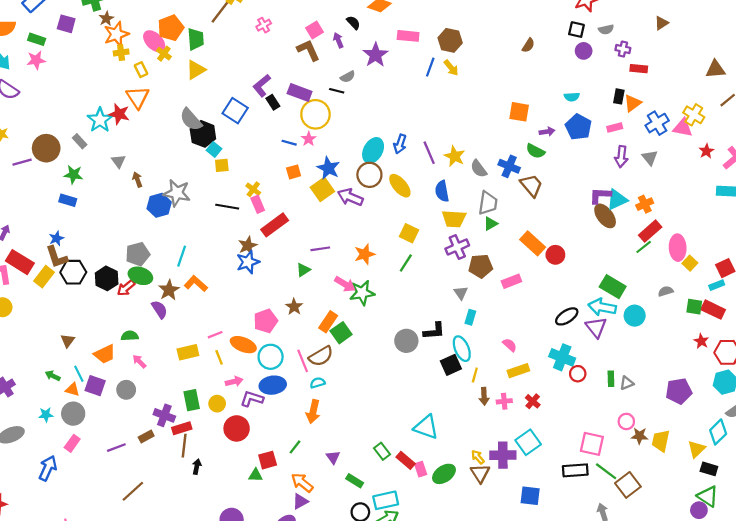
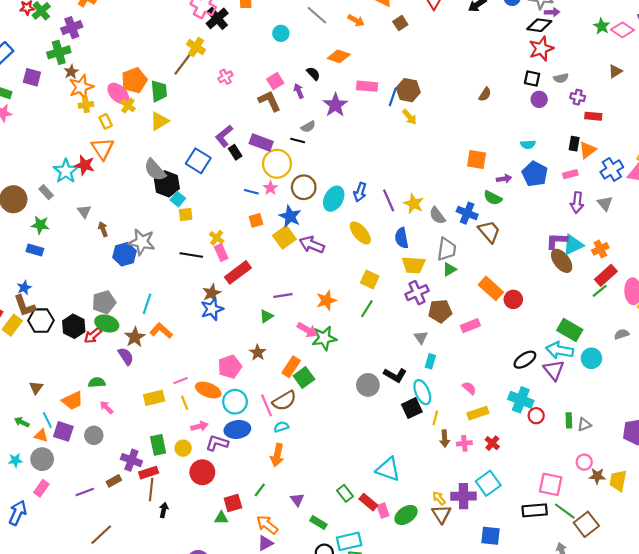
blue line: (430, 67) -> (393, 97), moved
brown circle: (369, 175) -> (304, 187), moved
black L-shape: (434, 331) -> (395, 375), turned 35

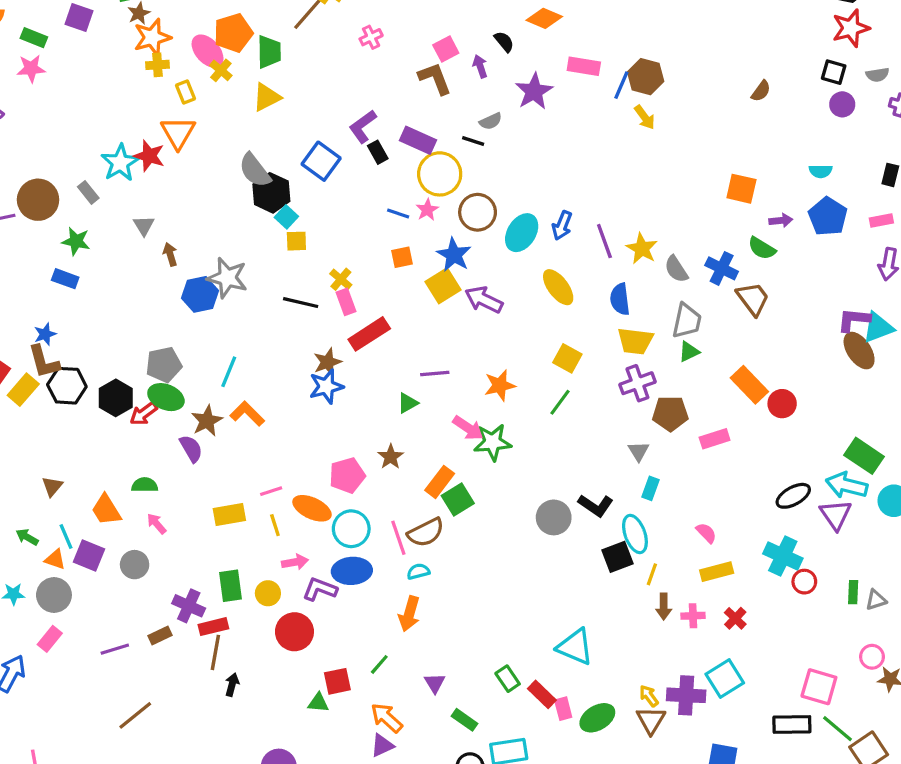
orange trapezoid: (73, 401) -> (106, 510), turned 80

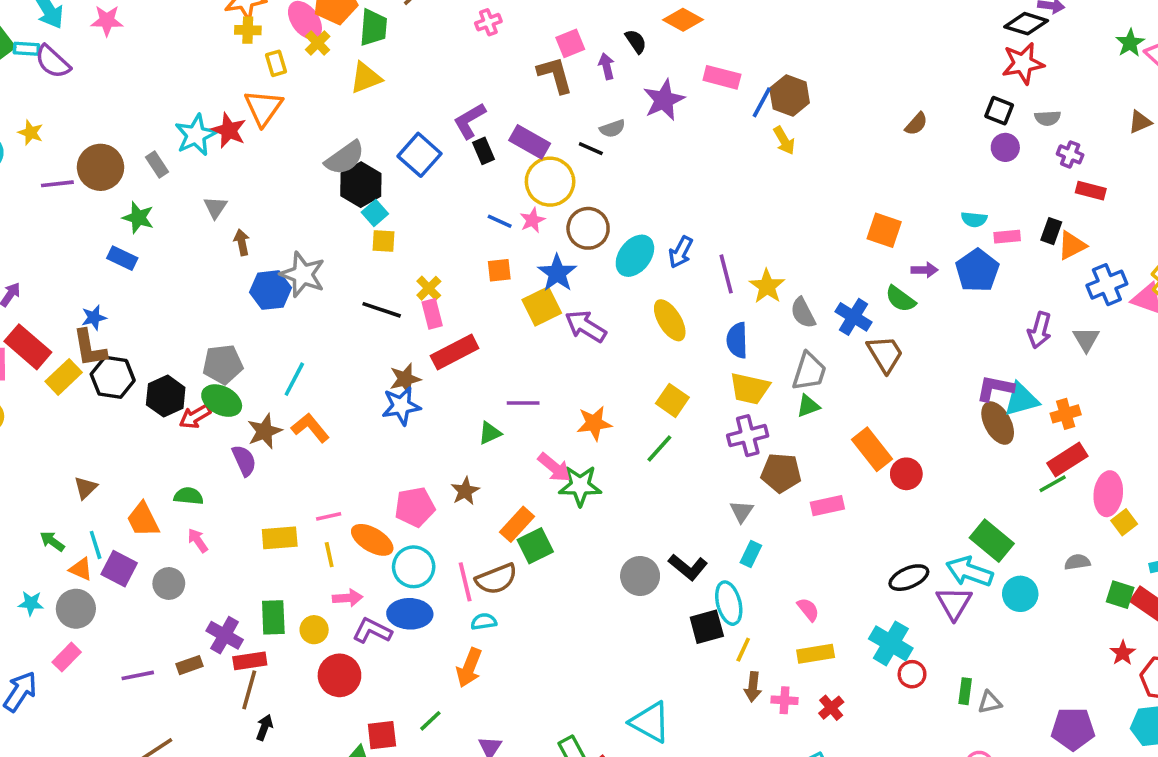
gray semicircle: (255, 170) -> (345, 158), turned -93
pink rectangle: (881, 220) -> (1007, 237), moved

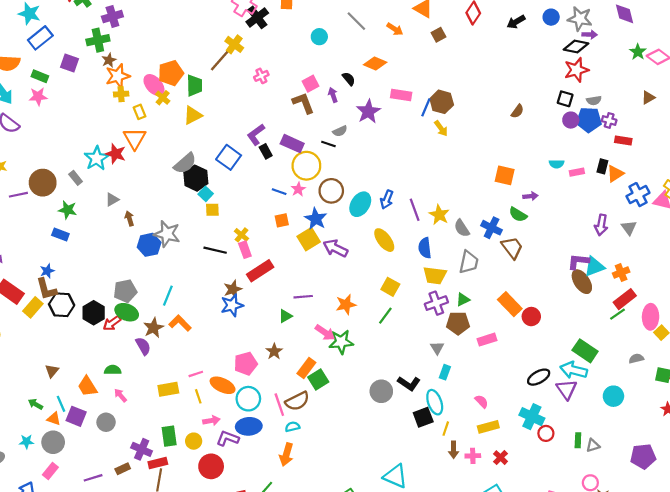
gray triangle: (215, 207) -> (112, 200), turned 32
blue pentagon: (977, 271) -> (589, 120), moved, turned -30
green triangle: (808, 406) -> (463, 300), moved
cyan circle: (1020, 594) -> (613, 396), moved

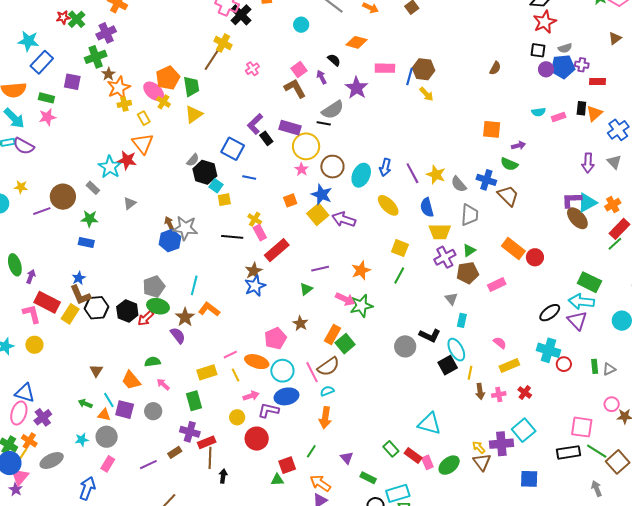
gray semicircle: (340, 131) -> (333, 110), size x1.6
gray semicircle: (185, 163) -> (193, 160), size x0.6
blue line: (279, 192) -> (249, 178), moved
brown arrow: (129, 219) -> (169, 223), moved
green rectangle: (169, 436) -> (194, 401), moved

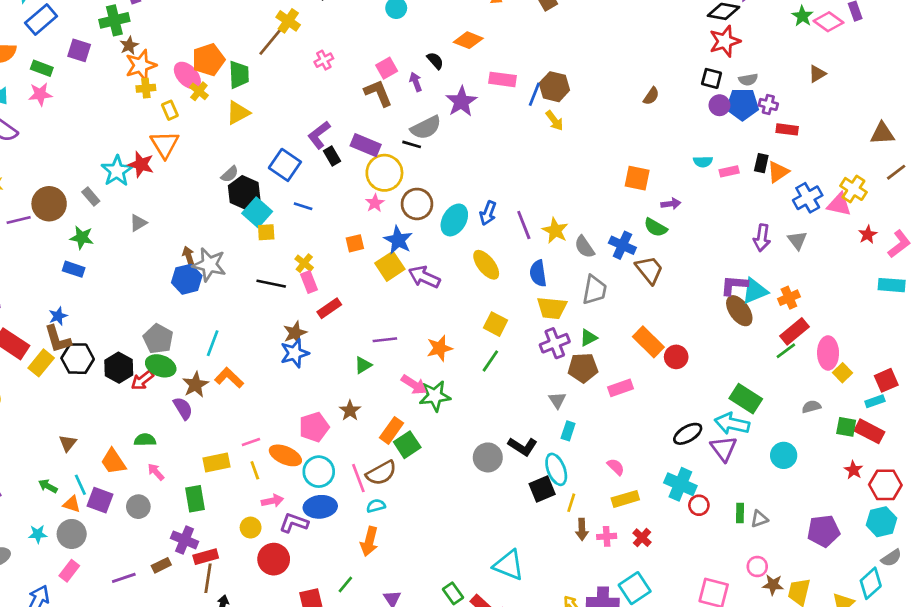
cyan square: (216, 186) -> (257, 212), size x1.5
red rectangle: (277, 250) -> (329, 308), size x0.7
gray pentagon: (154, 287) -> (158, 339), turned -30

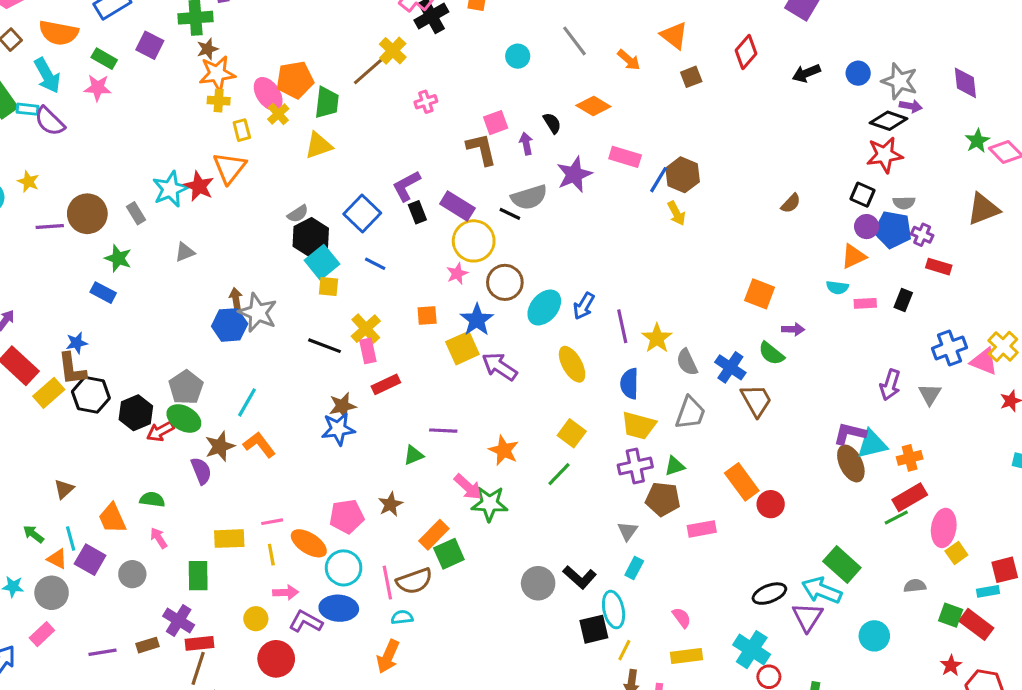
brown triangle: (817, 74) -> (983, 209), size x1.6
orange triangle: (778, 172) -> (854, 256), moved
yellow cross: (304, 263) -> (366, 329), size x1.4
orange star: (440, 348) -> (504, 450), turned 30

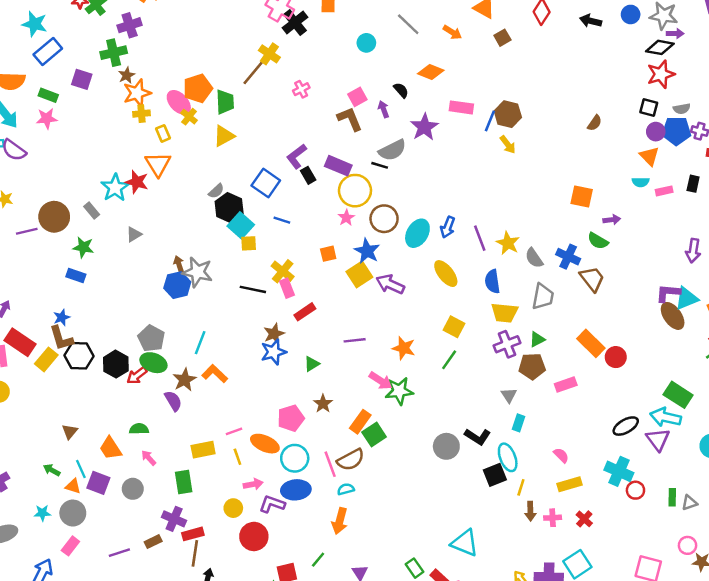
black arrow: (806, 73) -> (591, 21), turned 45
orange triangle: (854, 256) -> (649, 156), turned -40
green triangle: (414, 455) -> (312, 364), moved

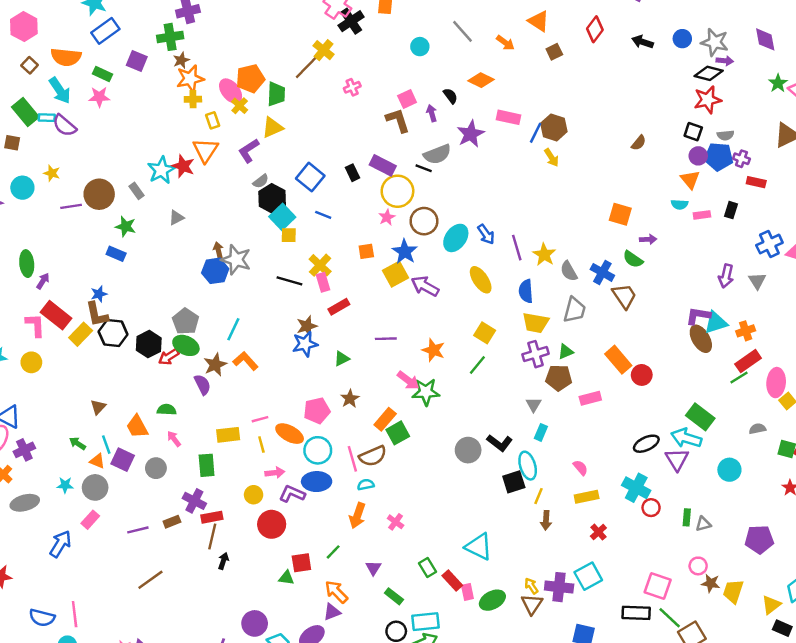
purple L-shape: (296, 156) -> (249, 151), moved
blue arrow: (448, 227) -> (486, 234), turned -60
pink cross: (553, 518) -> (396, 522), moved, turned 35

